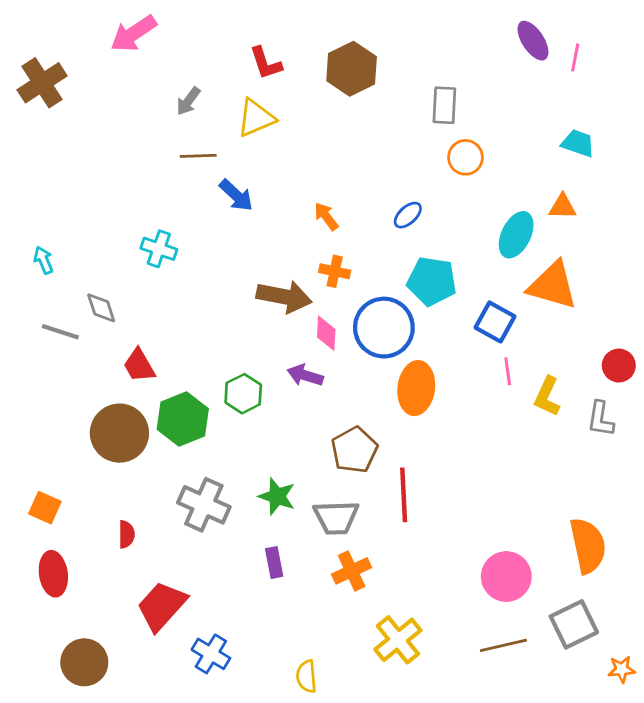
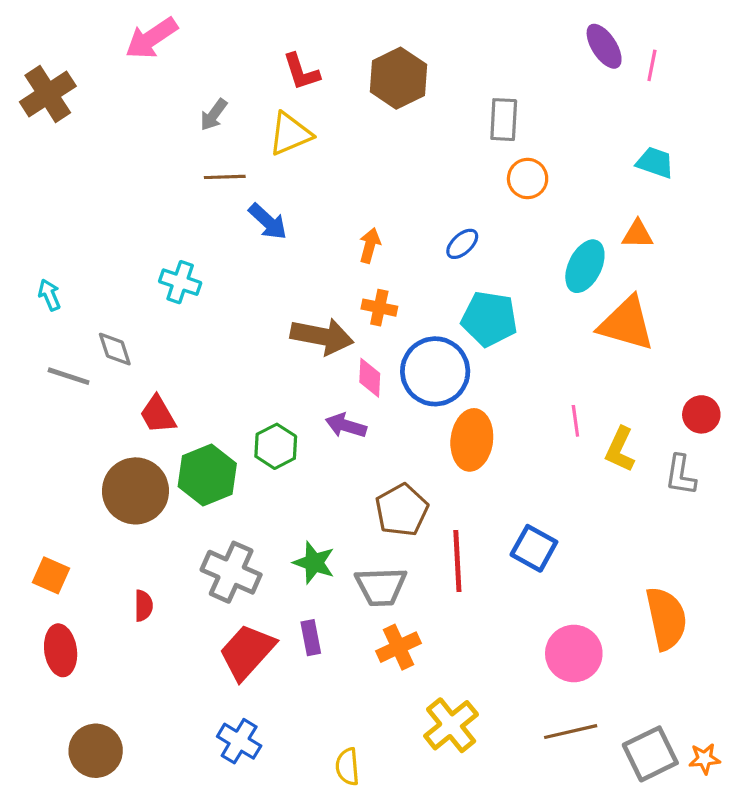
orange arrow: (326, 216) -> (370, 245), turned 52
blue square: (495, 322) -> (534, 548), moved
red trapezoid: (162, 606) -> (247, 652), moved
gray square: (574, 624) -> (650, 754), moved

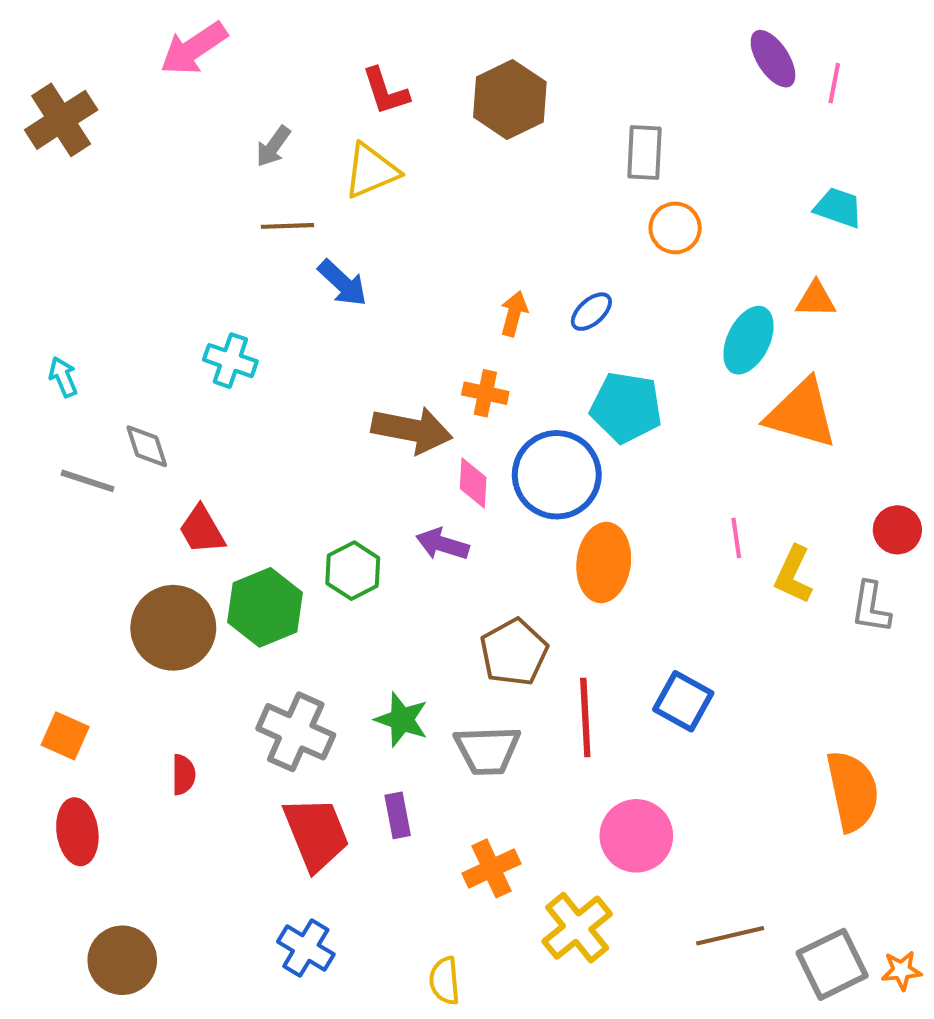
orange arrow: (370, 245) -> (514, 314), moved
orange cross: (398, 647) -> (491, 868), moved
red trapezoid: (247, 652) -> (316, 834), turned 116
pink circle: (574, 653) -> (636, 836), moved

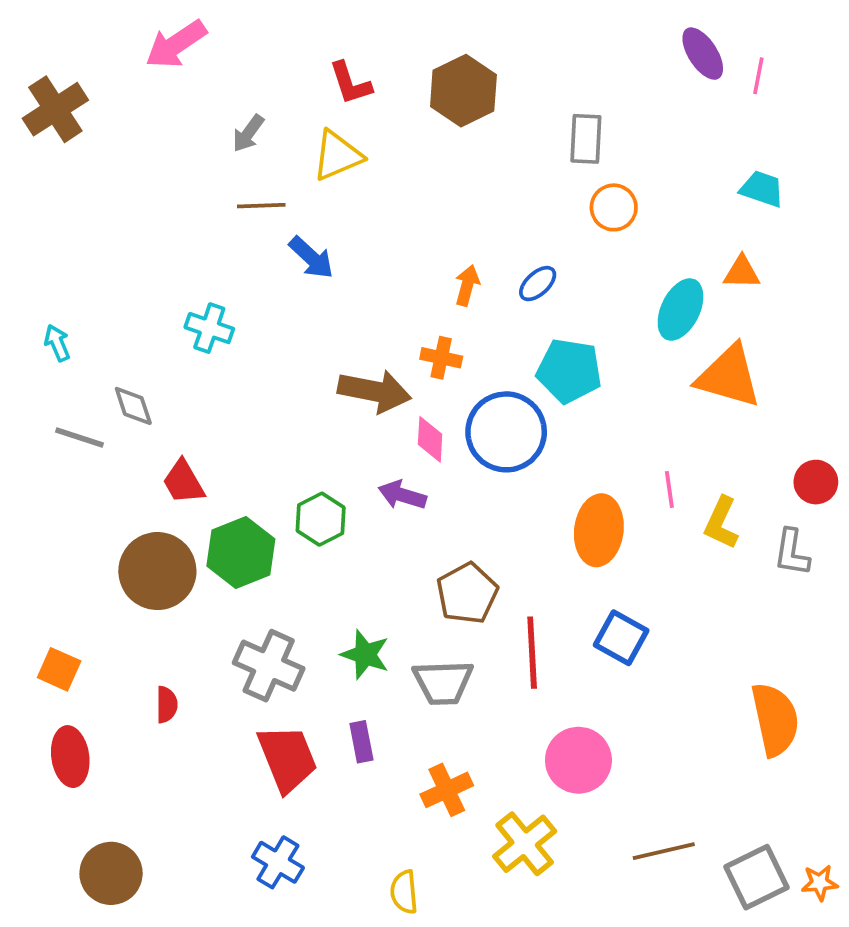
orange ellipse: (604, 562) -> (599, 530), moved

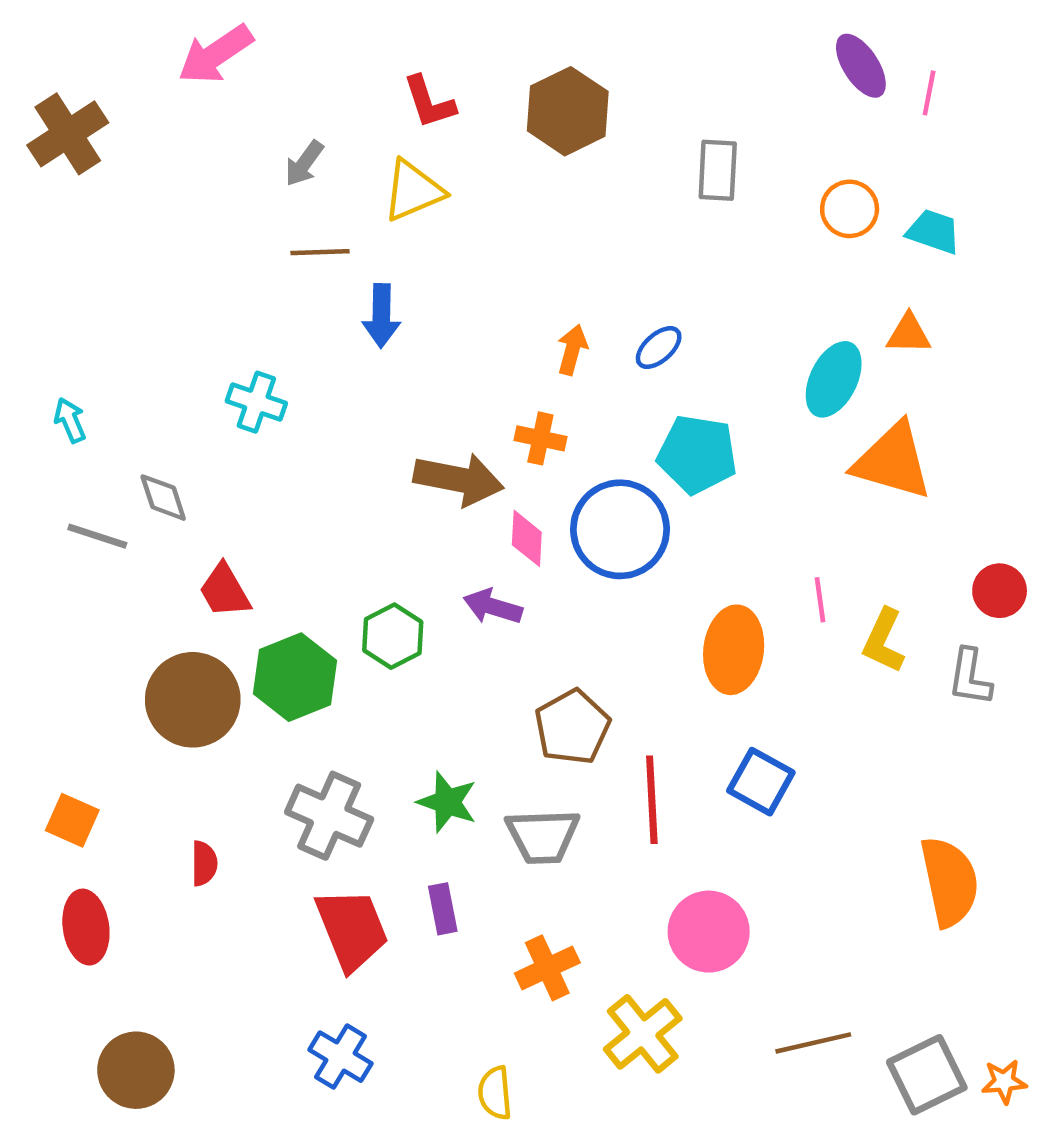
orange circle: (614, 207) -> (850, 209), moved
blue arrow: (311, 258) -> (381, 316), turned 48

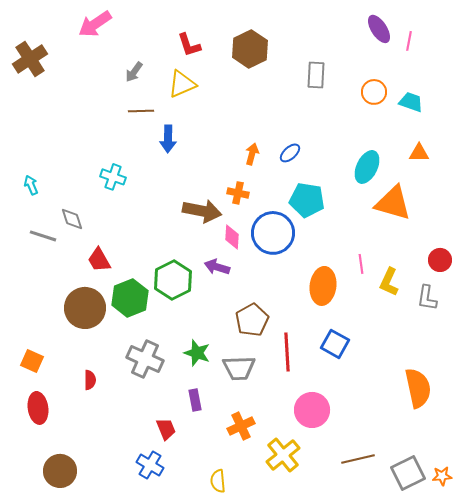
orange triangle: (909, 334) -> (419, 153), moved
green hexagon: (393, 636) -> (173, 280), size x1.4
red trapezoid: (352, 929) -> (166, 429), moved, size x0.6

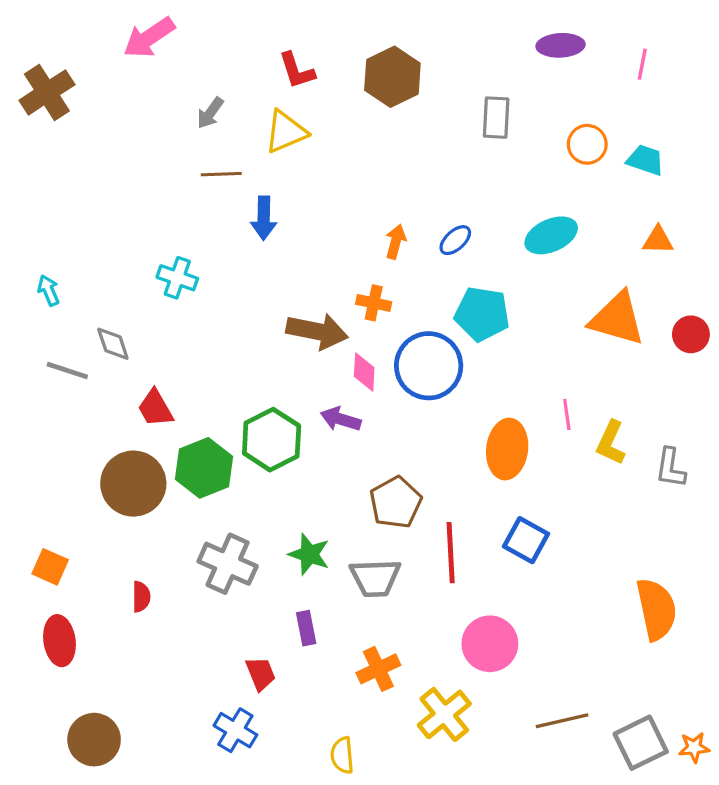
purple ellipse: (379, 29) -> (561, 45), moved, turned -60
cyan ellipse: (367, 167) -> (551, 235), moved, turned 40
red circle: (440, 260) -> (691, 334), moved

